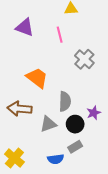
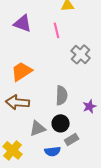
orange trapezoid: (37, 78) -> (22, 71), moved, turned -70
gray triangle: (48, 124) -> (38, 128), moved
black circle: (75, 124) -> (61, 123), moved

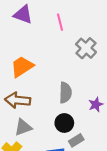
gray triangle: (38, 128) -> (23, 127), moved

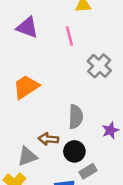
brown arrow: (18, 100) -> (48, 139), moved, size x0.7

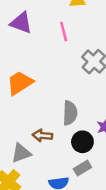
black circle: (74, 151) -> (82, 142), moved

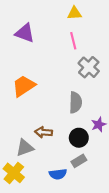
pink line: (64, 32) -> (73, 41), moved
gray semicircle: (70, 113) -> (76, 102), moved

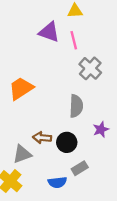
purple triangle: (25, 33) -> (49, 32), moved
black circle: (79, 138) -> (67, 142), moved

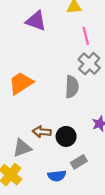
purple triangle: (49, 32) -> (36, 21), moved
pink line: (74, 40) -> (86, 36), moved
gray semicircle: (76, 106) -> (72, 87), moved

